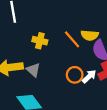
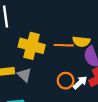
orange line: (72, 39) -> (64, 45), turned -48
yellow cross: (40, 41) -> (32, 46), size x1.6

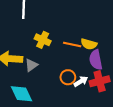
yellow cross: (32, 46) -> (43, 40), size x0.7
gray triangle: (24, 75) -> (31, 65), turned 32

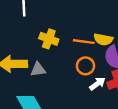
gray triangle: (31, 65) -> (38, 69), turned 32
orange circle: (68, 77) -> (85, 66), moved

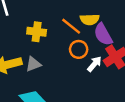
orange line: (84, 42) -> (71, 26), turned 45

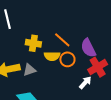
yellow semicircle: (90, 19) -> (52, 56), moved
white arrow: (94, 64) -> (85, 83), moved

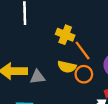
yellow cross: (33, 43) -> (65, 35), moved

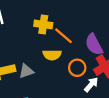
orange circle: (84, 74) -> (77, 68), moved

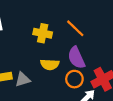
orange line: (64, 36) -> (75, 28), moved
purple semicircle: (94, 44) -> (76, 58), moved

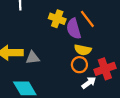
purple semicircle: (76, 58) -> (74, 29), moved
yellow semicircle: (50, 64) -> (83, 50), moved

